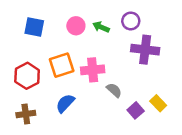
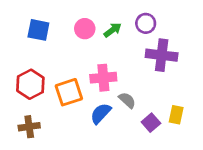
green arrow: (101, 27) -> (113, 30), turned 119
orange square: (62, 65) -> (69, 92), moved
blue semicircle: (65, 103) -> (101, 113), moved
yellow rectangle: (158, 103) -> (176, 115), turned 56

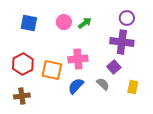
purple circle: (146, 23) -> (127, 18), moved
orange square: (69, 92) -> (52, 70), turned 30
gray semicircle: (127, 100) -> (103, 84), moved
purple square: (151, 123) -> (114, 67), moved

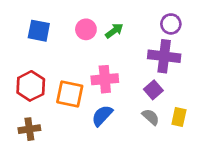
gray semicircle: (103, 84) -> (151, 117), moved

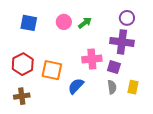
pink cross: (105, 79) -> (92, 59), moved
purple square: (153, 90) -> (114, 67), turned -32
gray semicircle: (151, 117) -> (112, 87), turned 40

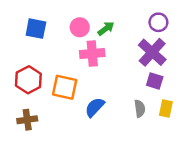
purple cross: (122, 42) -> (152, 52), turned 35
pink cross: (92, 59) -> (92, 54), moved
purple square: (114, 67) -> (155, 81), moved

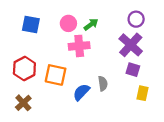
gray semicircle: (140, 108) -> (103, 84), moved
brown cross: (27, 120) -> (23, 103), turned -35

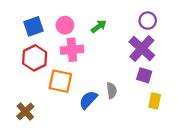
pink circle: (68, 23) -> (65, 25), moved
blue square: (31, 25) -> (33, 26), turned -30
pink cross: (79, 46) -> (72, 50), moved
red hexagon: (24, 69) -> (35, 58), moved

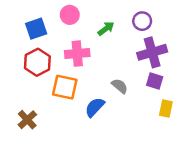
purple circle: (148, 21) -> (142, 21), moved
pink circle: (65, 25) -> (70, 15), moved
purple cross: (142, 49) -> (152, 52), turned 32
gray semicircle: (112, 90) -> (120, 86), moved, turned -42

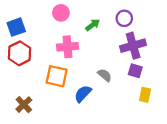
blue square: (36, 29) -> (16, 27), moved
red hexagon: (37, 62) -> (19, 53), moved

